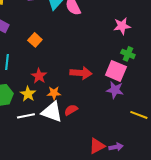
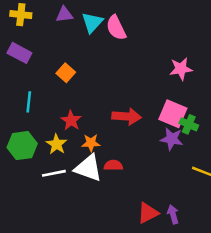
pink star: (122, 26) -> (181, 69), moved
green cross: (128, 54) -> (189, 124), moved
red semicircle: (71, 110) -> (113, 165), turned 32
purple arrow: (116, 147) -> (173, 214), turned -96

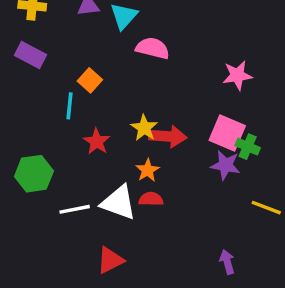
pink semicircle: (116, 28) -> (153, 48), moved, turned 130
cyan line: (29, 102) -> (70, 106), moved
orange star: (91, 143) -> (148, 170), moved, turned -30
yellow star: (57, 144) -> (144, 128), moved
red triangle: (148, 213) -> (110, 260), moved

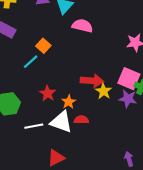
cyan line: (70, 106) -> (31, 62), turned 42
yellow star: (144, 128) -> (104, 91), moved
red star: (97, 141) -> (48, 93), moved
orange star: (148, 170) -> (69, 102), moved

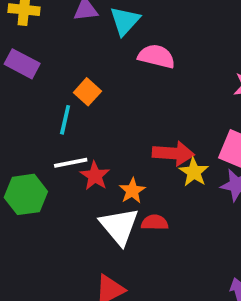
cyan line: (31, 62) -> (65, 120), turned -35
white triangle: (61, 122) -> (119, 226), turned 30
white line: (34, 126) -> (71, 163), moved

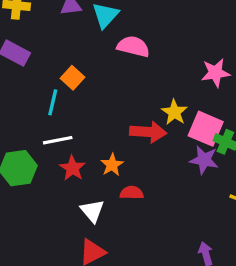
yellow star: (194, 172) -> (174, 112), moved
red star: (95, 176) -> (72, 168), moved
white triangle: (119, 226) -> (92, 211), moved, size x0.7

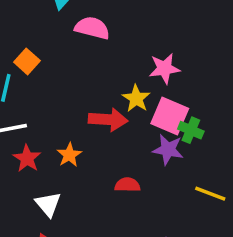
pink star: (216, 73) -> (164, 68), moved
red semicircle: (132, 193) -> (127, 185), moved

